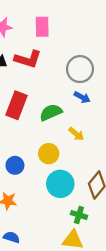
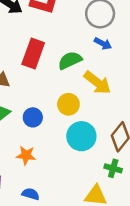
yellow arrow: (76, 134) -> (97, 83), size x1.6
green cross: (79, 215) -> (113, 168), moved

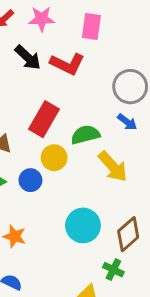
yellow circle: (68, 104) -> (54, 158), moved
blue circle: (33, 117) -> (30, 180), moved

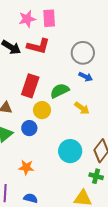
pink star: (42, 19) -> (27, 19), moved
yellow arrow: (113, 166) -> (82, 108), size x0.7

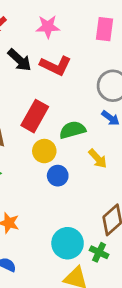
pink rectangle: (49, 18) -> (105, 29), moved
blue circle: (29, 128) -> (58, 176), moved
cyan circle: (70, 151) -> (68, 243), moved

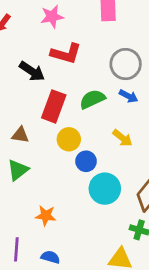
black arrow: (20, 60) -> (32, 71), moved
green semicircle: (73, 130) -> (92, 99), moved
cyan circle: (68, 243) -> (105, 189), moved

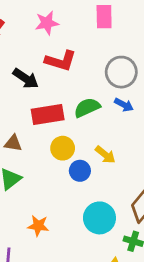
red rectangle: (54, 106) -> (48, 115), turned 60
yellow arrow: (122, 138) -> (105, 155), moved
cyan circle: (105, 189) -> (99, 218), moved

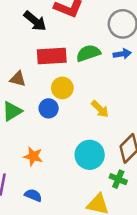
blue arrow: (124, 105) -> (122, 54), turned -42
yellow arrow: (105, 155) -> (100, 109), moved
blue circle: (80, 171) -> (49, 108), moved

